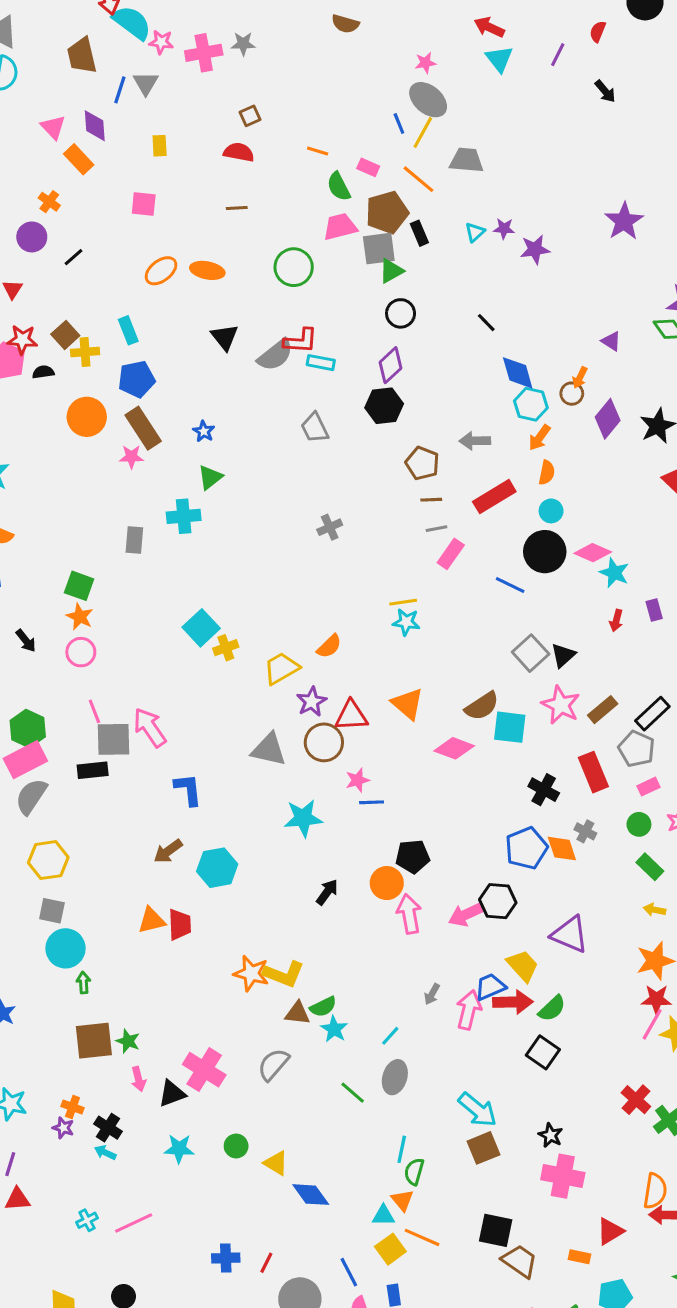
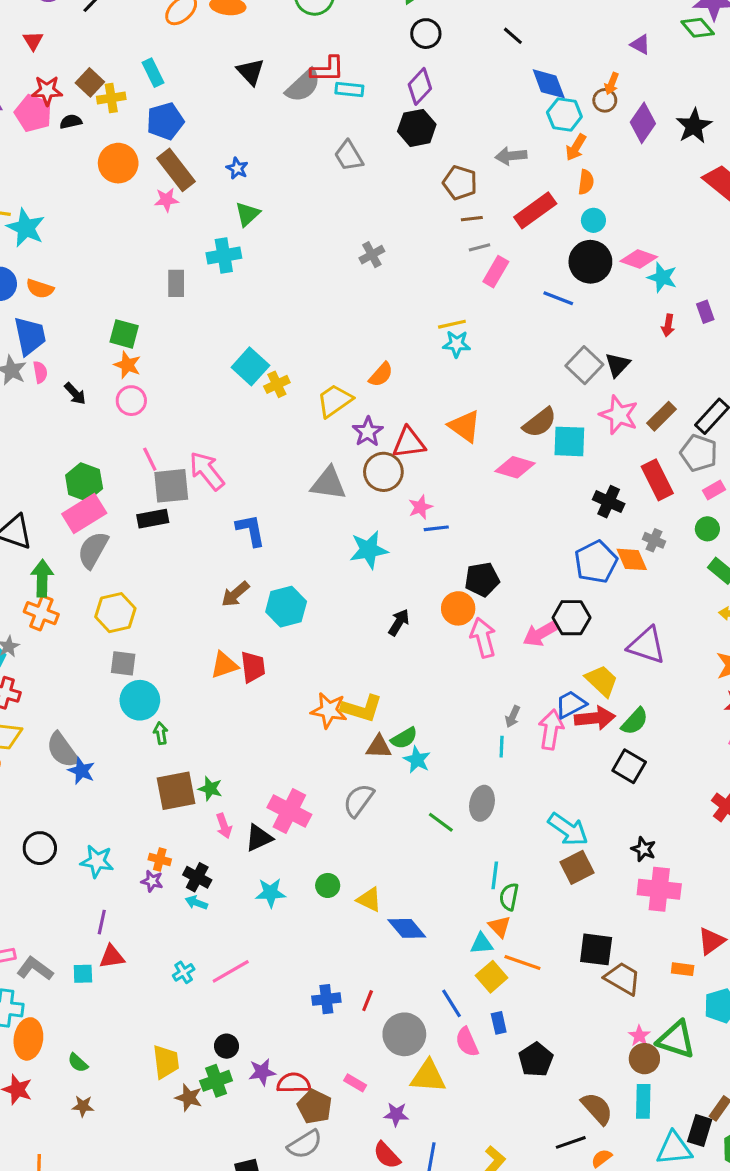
cyan line: (390, 1036) -> (502, 747), moved, turned -35

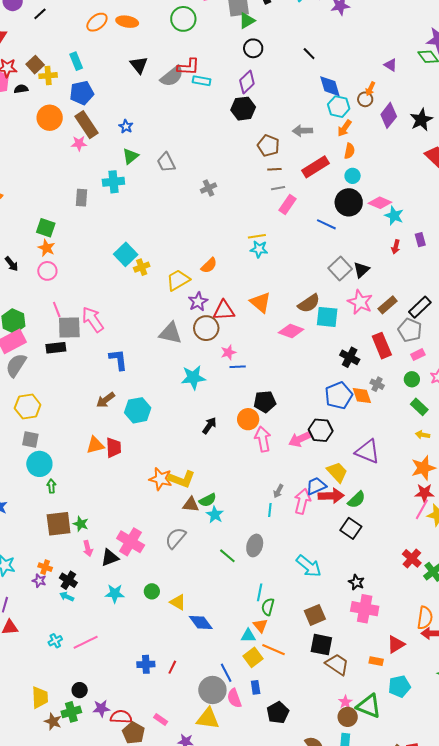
gray trapezoid: (349, 156) -> (166, 162), moved
brown square: (577, 867) -> (315, 615), moved
gray circle: (404, 1034) -> (212, 690), moved

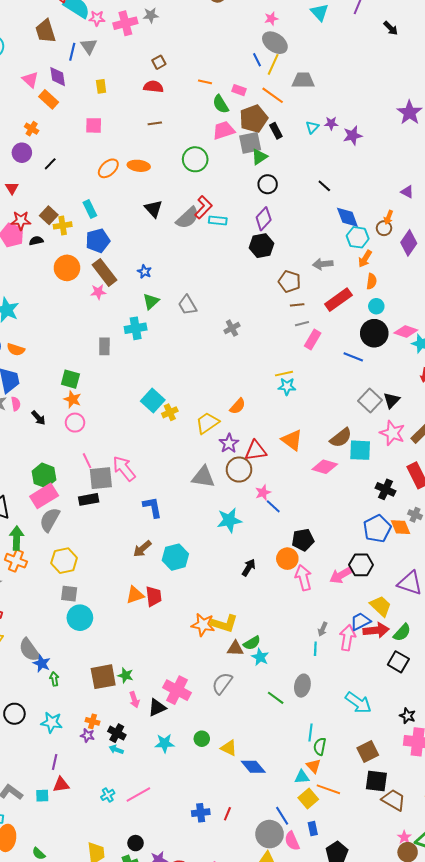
red L-shape: (188, 67) -> (203, 207), turned -45
blue line: (238, 367) -> (273, 506), turned 49
green arrow: (51, 486) -> (54, 679), moved

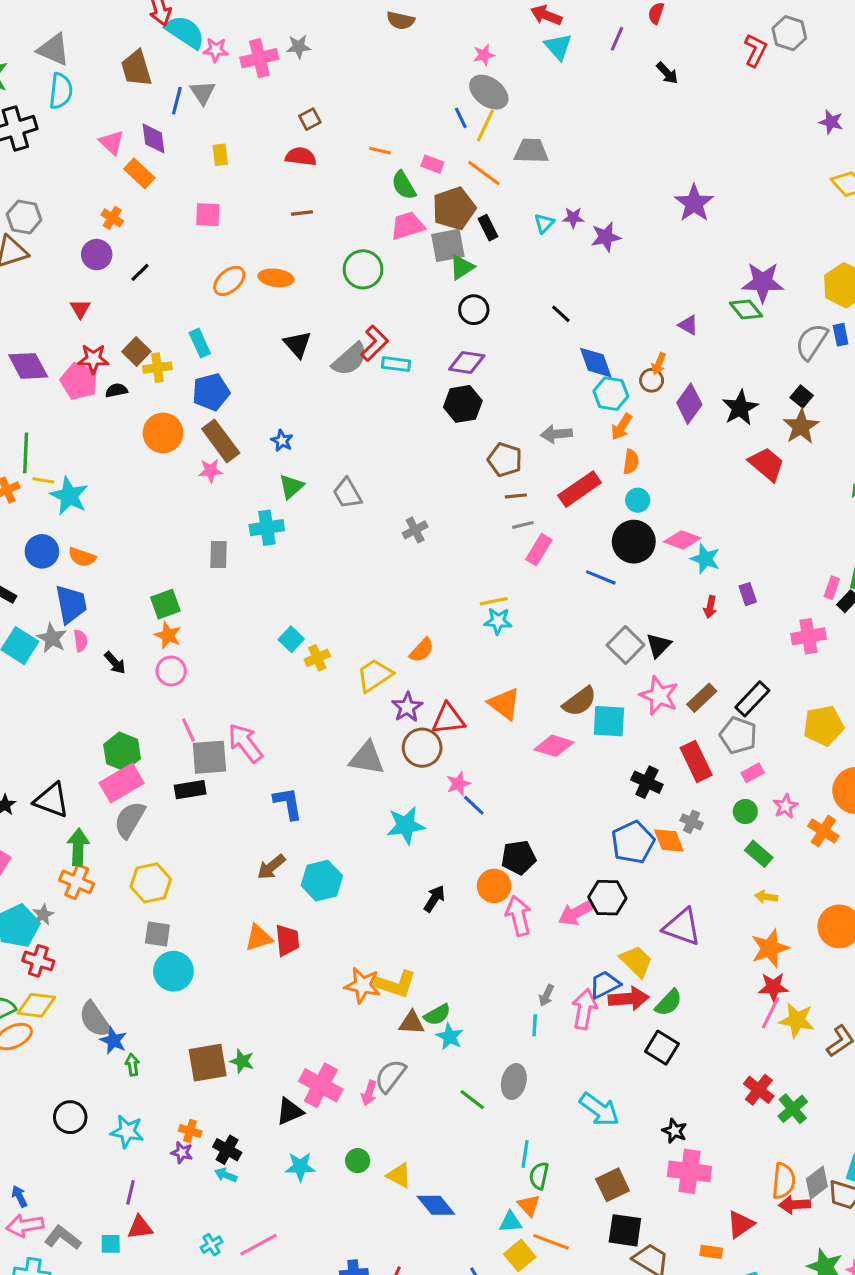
purple diamond: (264, 219) -> (467, 363), turned 55
green square: (70, 379) -> (165, 604), turned -36
cyan square: (153, 401) -> (291, 639), size x0.7
pink arrow: (134, 700) -> (369, 1093), moved, turned 35

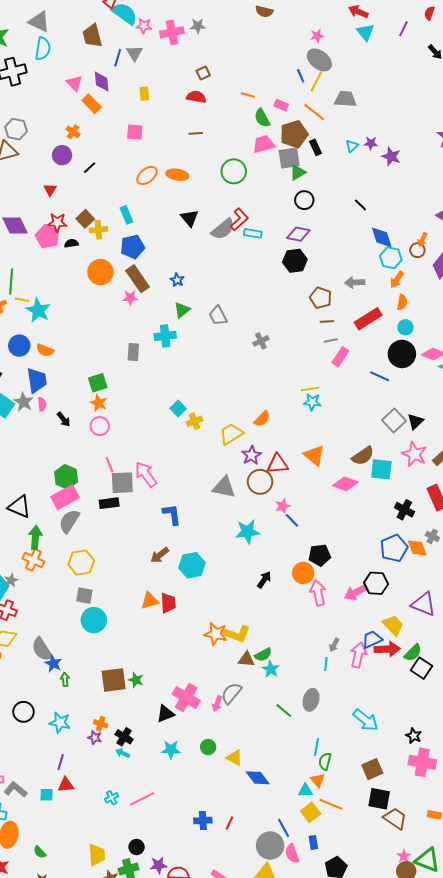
purple star: (606, 237) -> (391, 156), turned 30
black square: (662, 1048) -> (421, 668), moved

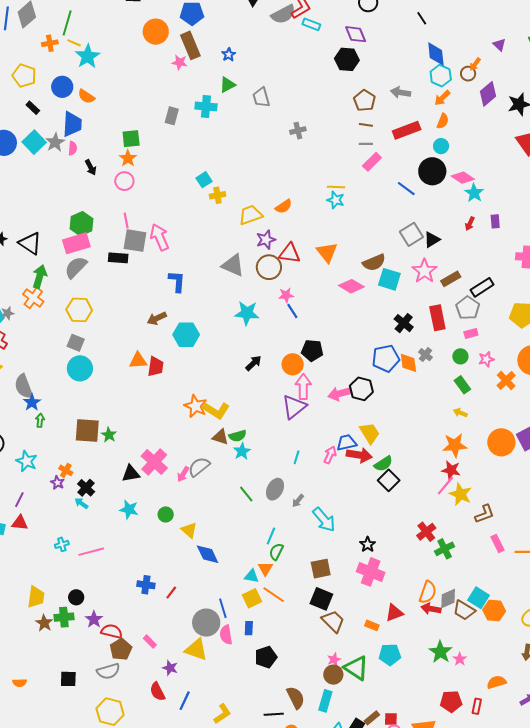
purple diamond: (298, 234) -> (356, 34), turned 45
purple triangle: (424, 604) -> (294, 407), moved, turned 48
gray arrow: (334, 645) -> (298, 501), moved
pink arrow: (358, 655) -> (330, 455), size x0.7
purple star: (159, 865) -> (94, 619), turned 30

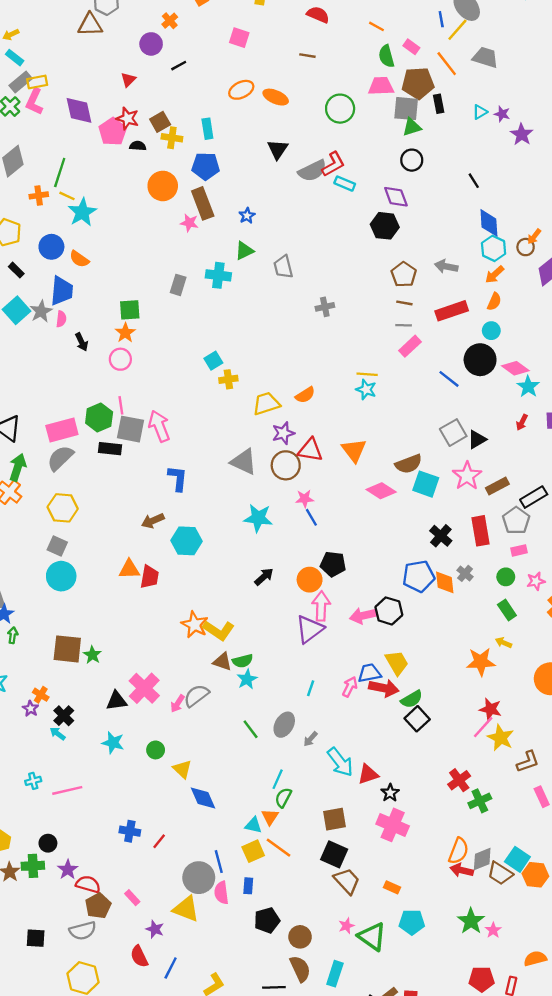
green hexagon: (82, 224) -> (99, 418), moved
orange star: (455, 445) -> (481, 662), moved
red triangle: (394, 613) -> (368, 774), moved
brown circle: (333, 675) -> (300, 937), moved

